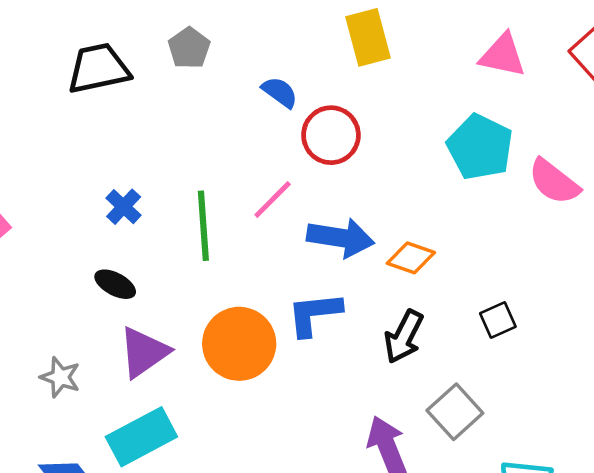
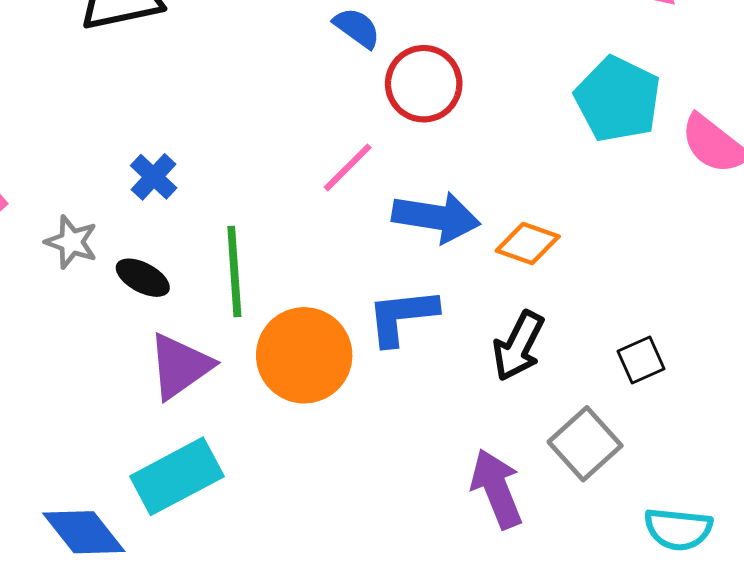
green line: (203, 226) -> (234, 271), moved
black square: (498, 320) -> (641, 360), moved
gray star: (60, 377) -> (71, 242), moved

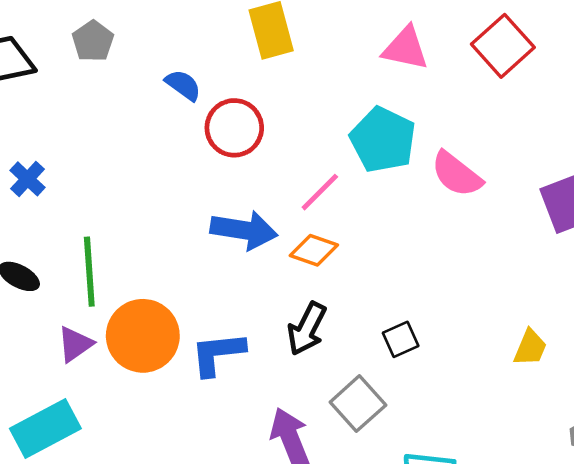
pink line: (348, 167) -> (320, 192), moved
blue cross: (154, 177) -> (28, 179), moved
blue L-shape: (402, 316) -> (218, 354), moved
purple triangle: (180, 366) -> (75, 344), moved, size x0.7

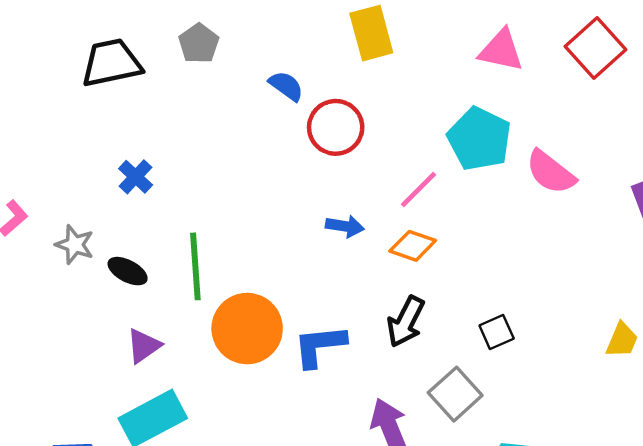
blue arrow: (244, 230) -> (345, 226), size x0.6
purple triangle: (75, 344) -> (144, 346), moved

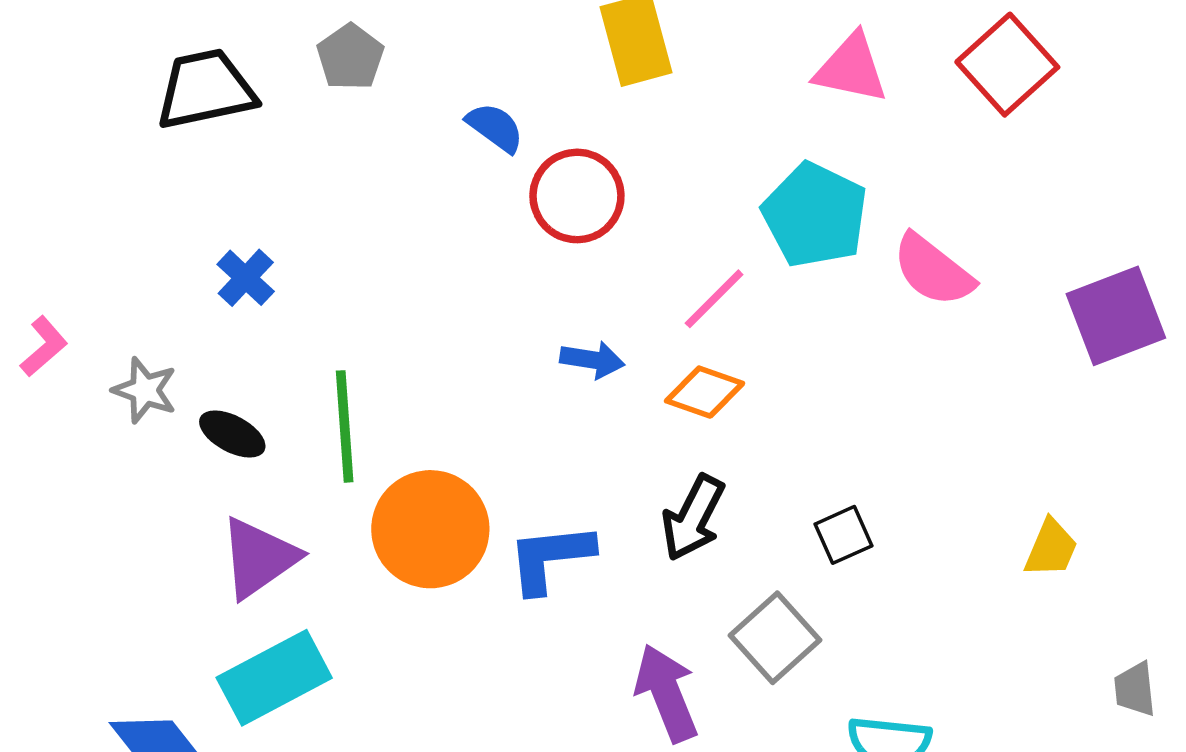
purple triangle: (144, 346) -> (259, 558), size x1.4

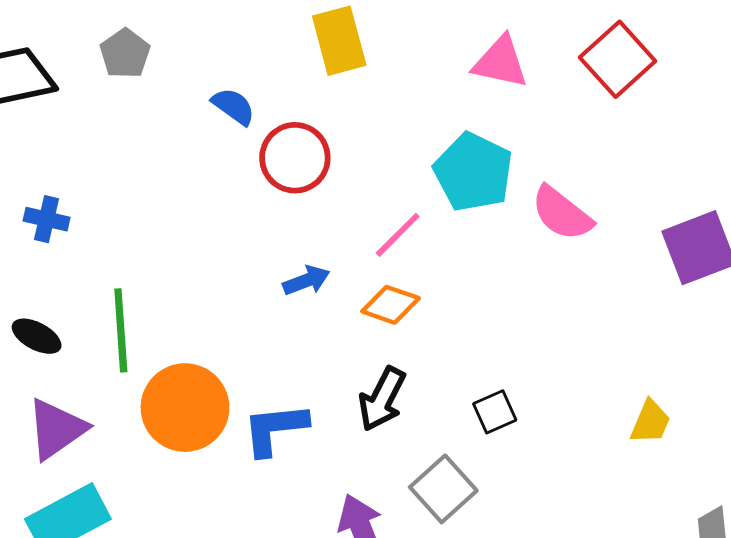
blue cross: (246, 278) -> (47, 219), turned -30
blue arrow: (592, 360) -> (306, 281), turned -30

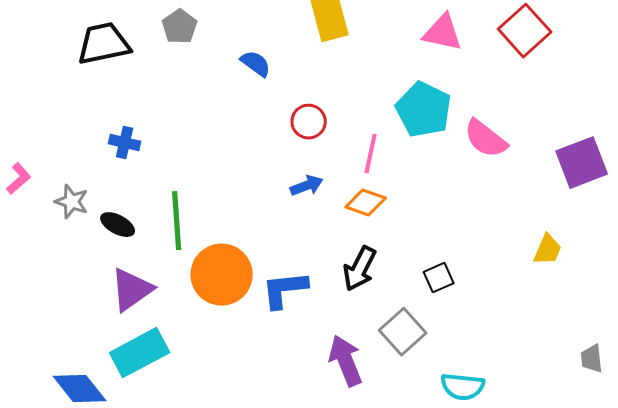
red circle: (295, 158) -> (309, 122), moved, size x0.7
pink line: (398, 235) -> (371, 154), turned -33
yellow trapezoid: (650, 422) -> (548, 250), moved

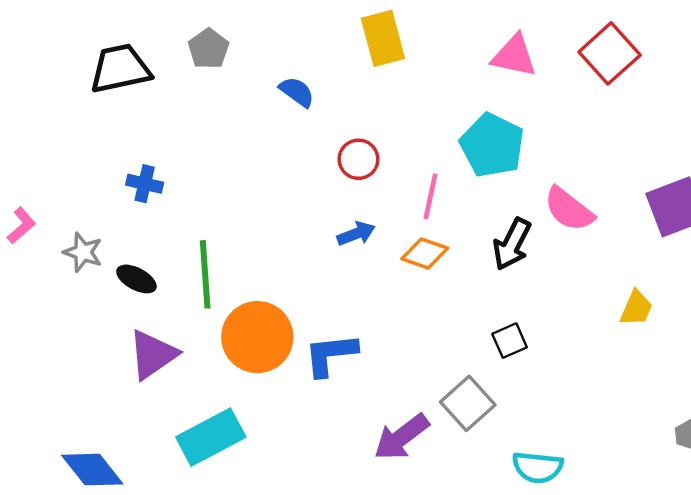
pink semicircle: (486, 139) -> (569, 209), moved
black arrow: (360, 269) -> (512, 244), moved
cyan rectangle: (140, 353) -> (211, 437), moved
purple arrow: (346, 361) -> (401, 437), turned -105

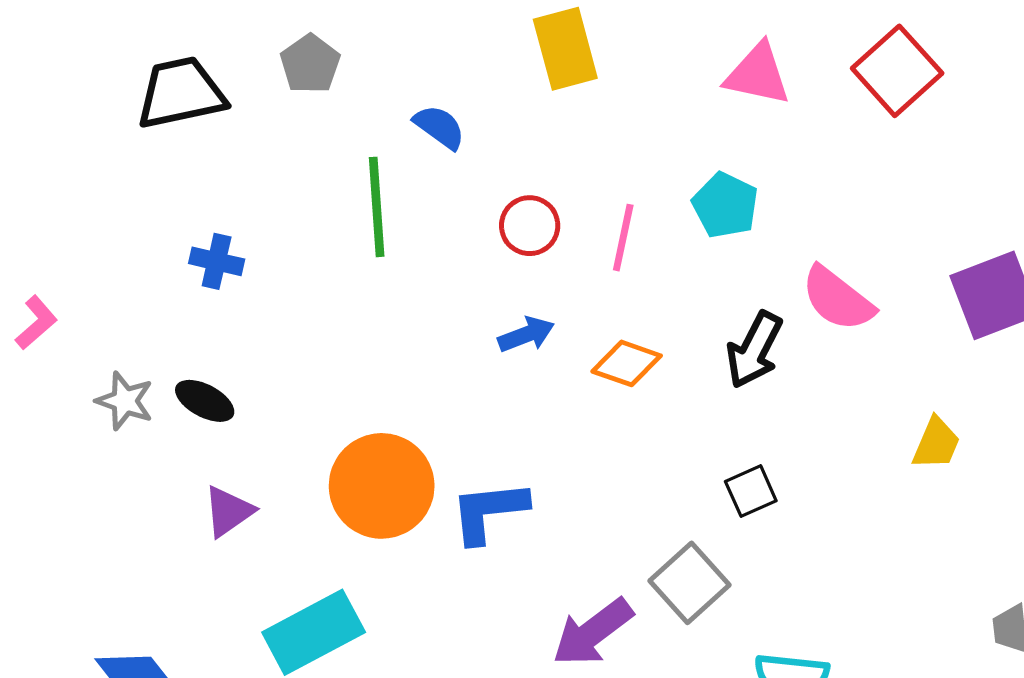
cyan pentagon: (492, 145) -> (725, 205), size x0.7
pink line: (431, 196) -> (623, 238), moved
gray star: (83, 252) -> (125, 401), moved
green line: (205, 274) -> (377, 207), moved
purple triangle: (153, 355) -> (228, 511), size x0.7

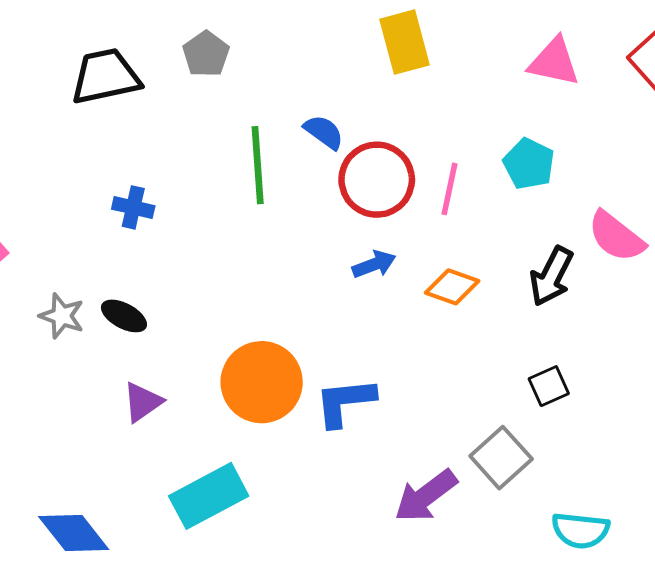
blue semicircle: (439, 127) -> (324, 132), moved
red circle: (530, 226) -> (377, 180), size x1.6

